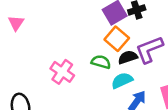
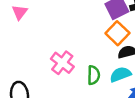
green semicircle: (101, 62) -> (94, 75), moved, turned 72

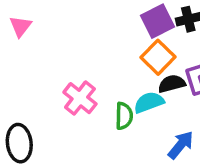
cyan semicircle: (120, 74) -> (149, 102), moved

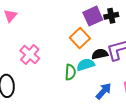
orange square: (158, 57) -> (80, 38), moved
pink cross: (80, 98) -> (30, 54), moved

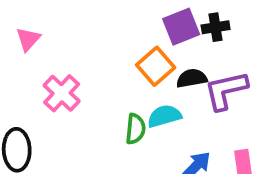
pink triangle: (10, 16) -> (28, 39), moved
black semicircle: (100, 54) -> (192, 78), moved

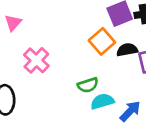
cyan semicircle: (164, 116) -> (102, 101), moved
green semicircle: (135, 129) -> (88, 85), turned 66

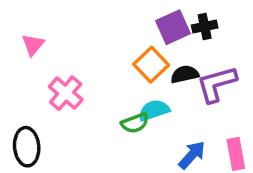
cyan semicircle: (102, 101) -> (154, 110), moved

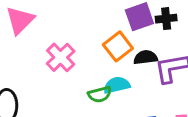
pink triangle: (33, 45) -> (20, 20), size x1.5
pink cross: (66, 93) -> (61, 57), moved

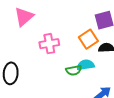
pink cross: (61, 57) -> (49, 44), turned 30

